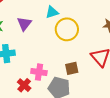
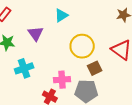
yellow circle: (67, 29) -> (82, 46), moved

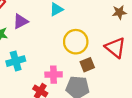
purple triangle: (36, 34) -> (21, 21), moved, turned 35

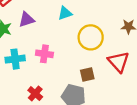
yellow circle: (76, 42) -> (91, 37), moved
pink cross: (54, 75) -> (44, 54), moved

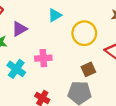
cyan cross: (15, 59) -> (16, 69), turned -36

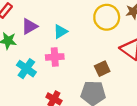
cyan triangle: (55, 15) -> (60, 32), moved
yellow circle: (84, 33) -> (107, 17), moved

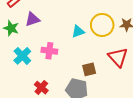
cyan triangle: (60, 32) -> (78, 31), moved

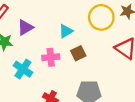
cyan triangle: (78, 31) -> (66, 31), moved
brown square: (89, 69) -> (78, 53), moved

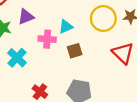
pink cross: (51, 57) -> (47, 39), moved

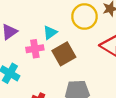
brown square: (75, 51) -> (64, 54), size x1.5

